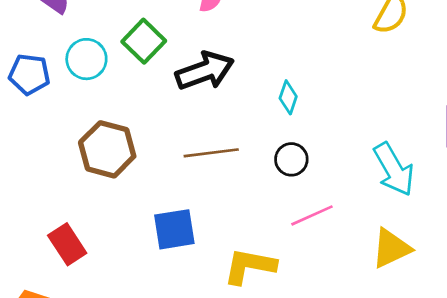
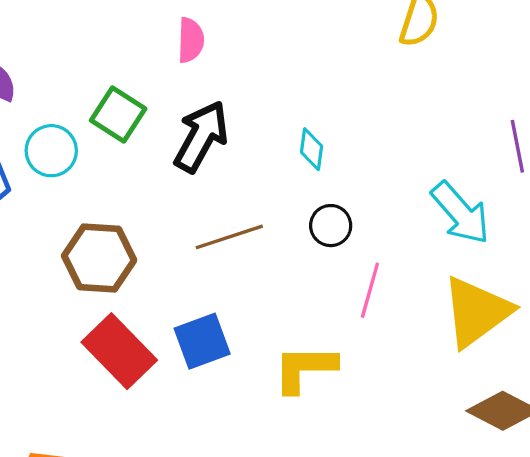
black arrow: (205, 71) -> (201, 137), turned -30
pink line: (312, 215) -> (370, 290), turned -39
red rectangle: (67, 244) -> (119, 351), moved, size x1.4
yellow triangle: (391, 248) -> (477, 312), size x1.4

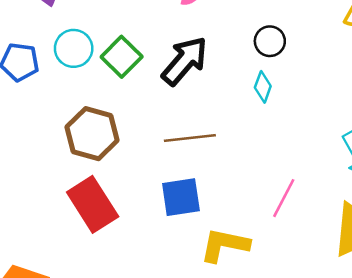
green square: (118, 114) -> (122, 57), moved
black circle: (331, 226) -> (270, 41), moved
blue square: (202, 341) -> (181, 197), moved

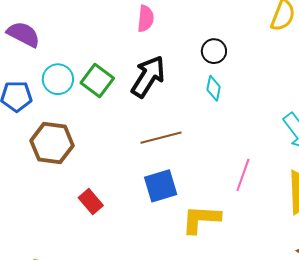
brown hexagon: (92, 134) -> (52, 143), moved
red rectangle: (93, 204) -> (91, 202), size x0.6

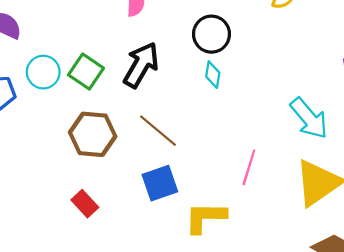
black circle: (214, 51) -> (211, 34), size x1.4
brown line: (161, 138) -> (158, 131), turned 57
brown hexagon: (52, 143) -> (93, 134), moved

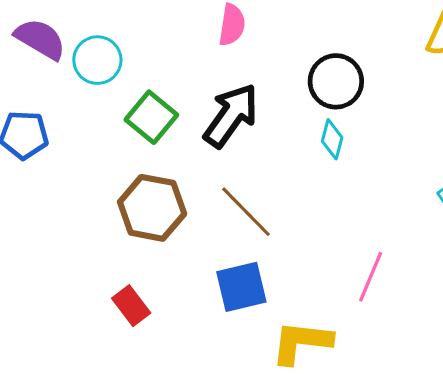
cyan circle: (43, 72) -> (97, 60), moved

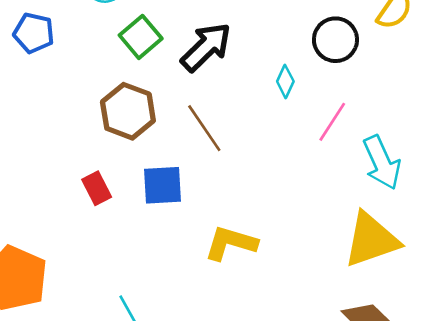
black circle: (336, 81) -> (335, 40), moved
pink line: (371, 277) -> (332, 122), moved
blue square: (241, 287) -> (162, 185), moved

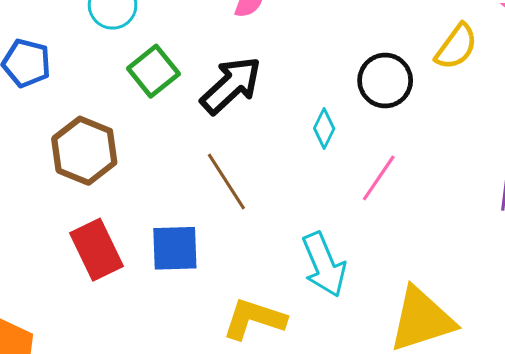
brown hexagon: (128, 111) -> (84, 151), moved
cyan arrow: (382, 163) -> (324, 265), moved
red rectangle: (97, 188) -> (96, 250), size x1.5

